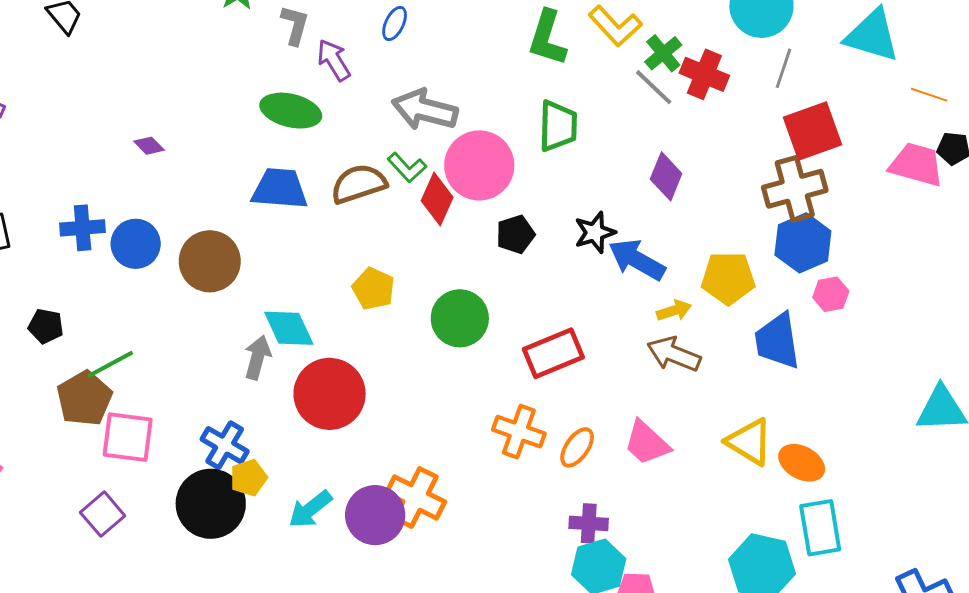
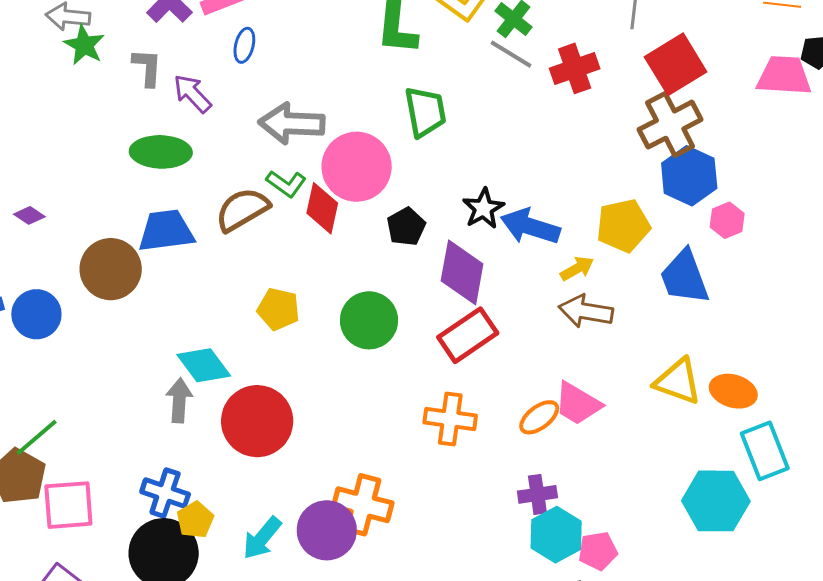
red cross: (704, 74) -> (575, 68), moved, turned -30
purple diamond: (666, 176) -> (462, 272), moved, size x1.4
brown circle: (210, 261) -> (111, 269), moved
orange ellipse: (577, 447) -> (539, 417), moved, turned 30

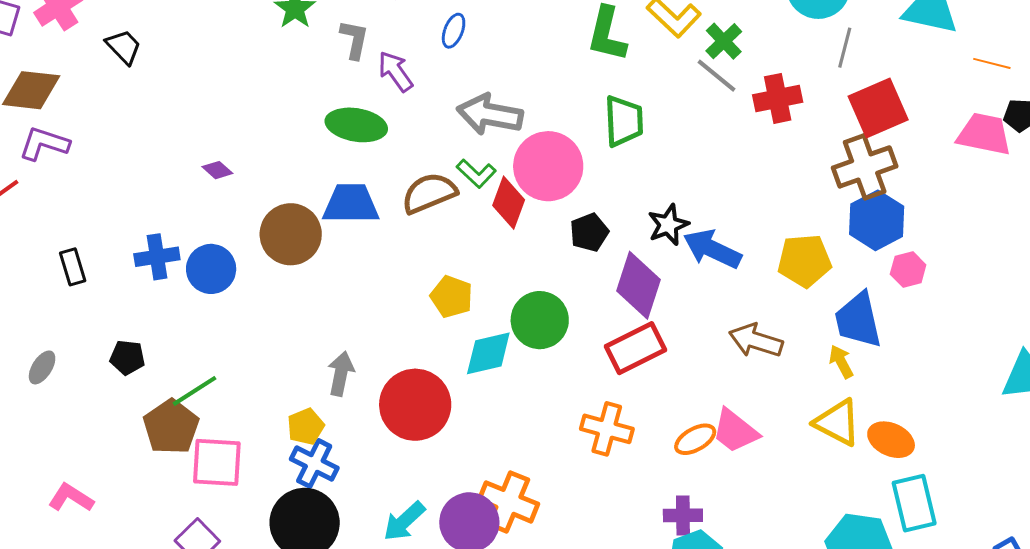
yellow arrow: (577, 269) -> (841, 362), moved, turned -96
cyan diamond: (204, 365) -> (488, 353), moved, turned -74
yellow pentagon: (195, 520) -> (306, 427), moved

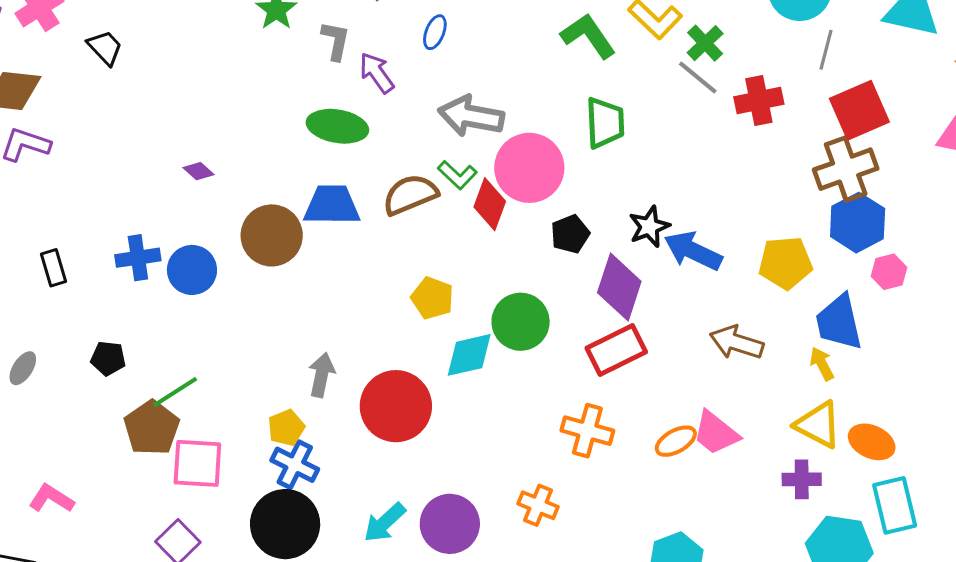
green L-shape: (607, 34) -> (588, 36), turned 132
orange cross: (508, 502) -> (538, 505), moved, size x0.7
purple cross: (683, 515) -> (802, 479), moved

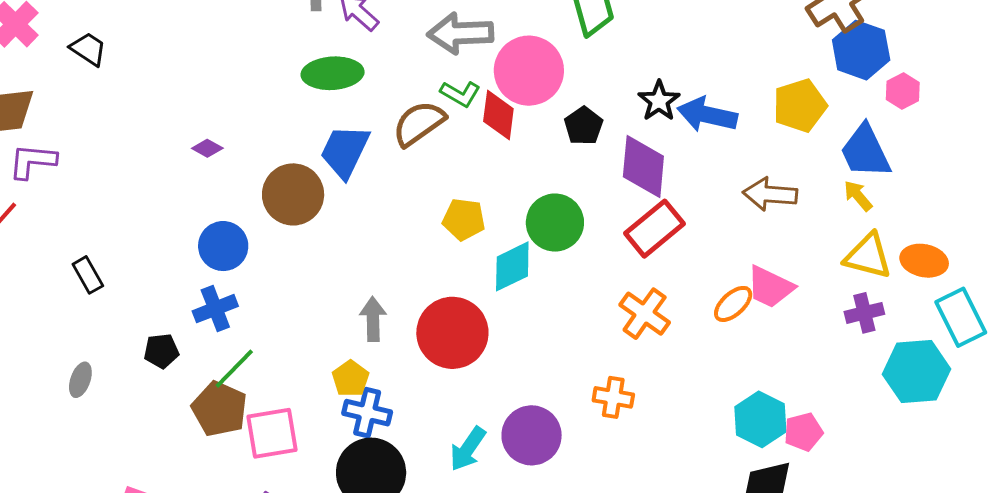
blue trapezoid: (332, 205) -> (345, 151), turned -52
blue cross: (138, 258) -> (215, 309), moved
orange cross: (587, 431) -> (645, 314), turned 33

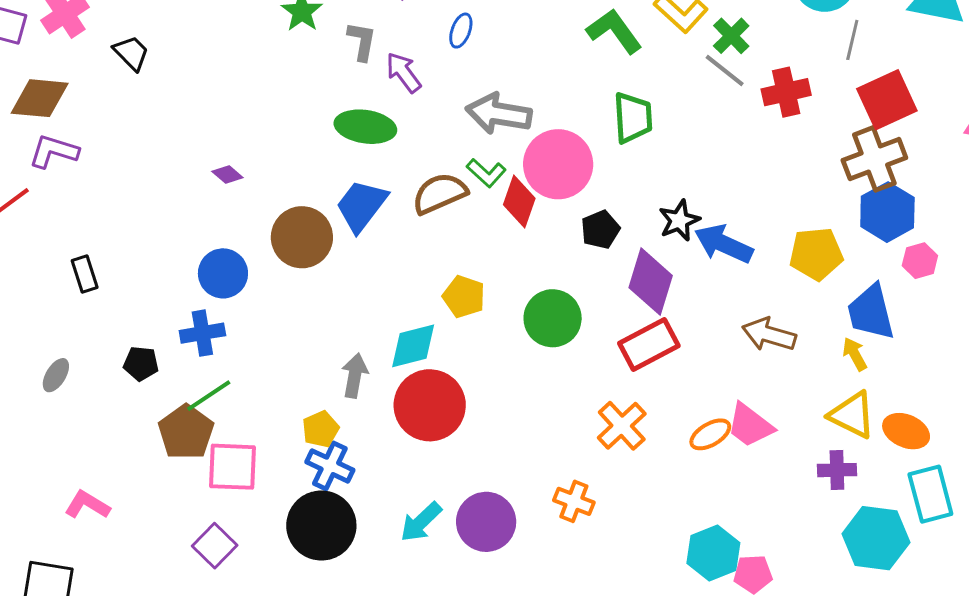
cyan diamond: (512, 266) -> (413, 346), moved

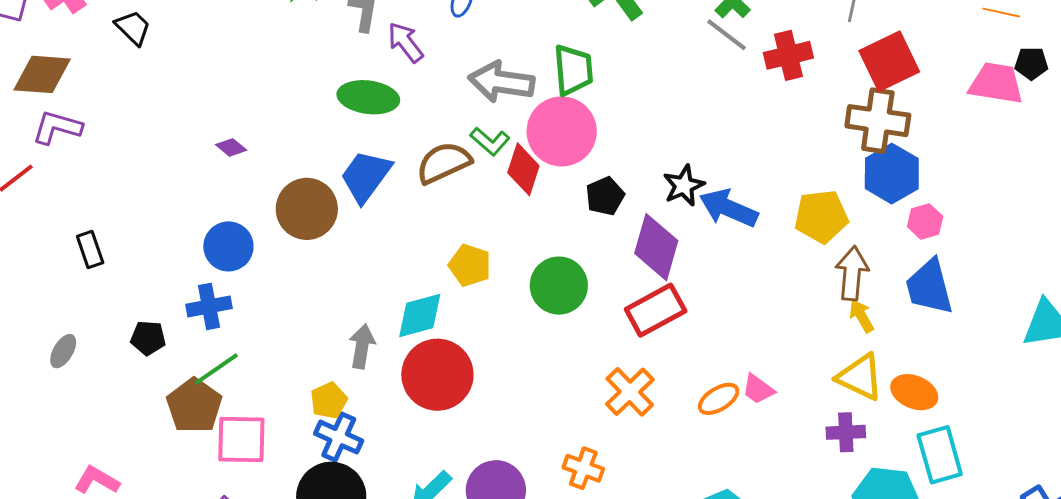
green trapezoid: (633, 118) -> (573, 70), moved
brown cross: (874, 159) -> (878, 121), turned 30
blue trapezoid: (871, 312) -> (929, 287), moved
brown arrow: (769, 335) -> (852, 273), moved, turned 80
pink trapezoid: (750, 425) -> (758, 389), size x0.7

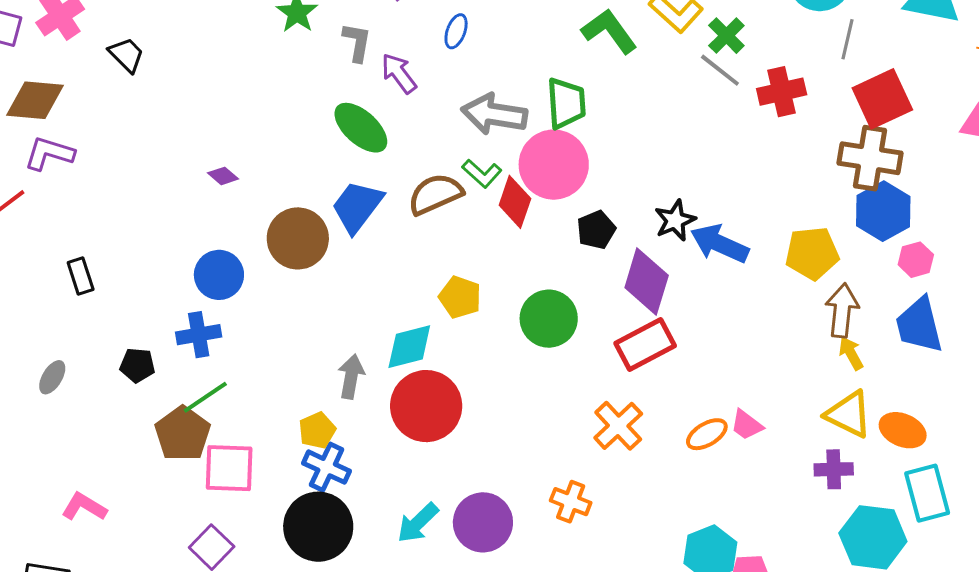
green ellipse: (368, 97) -> (361, 128), turned 34

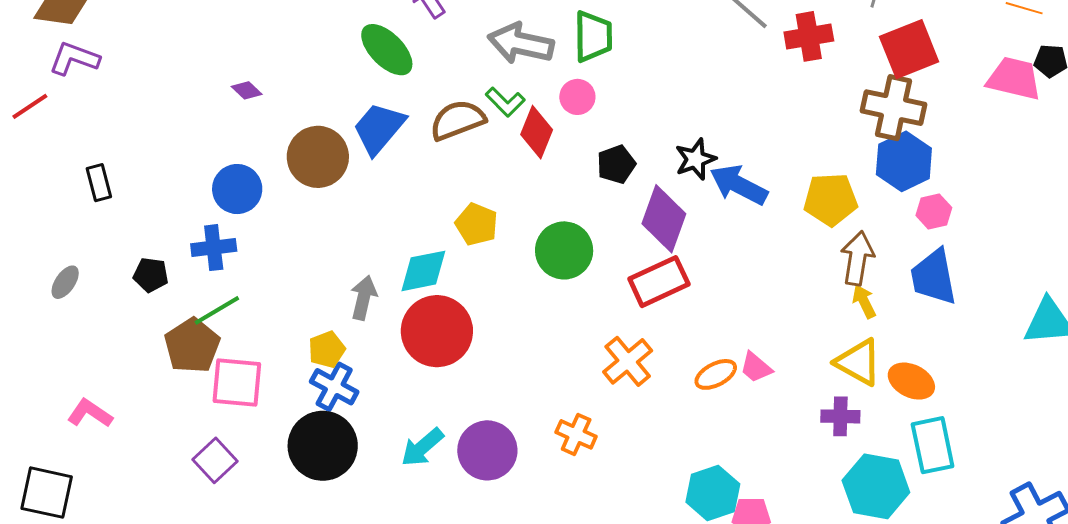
pink circle: (554, 165) -> (577, 97), size x0.5

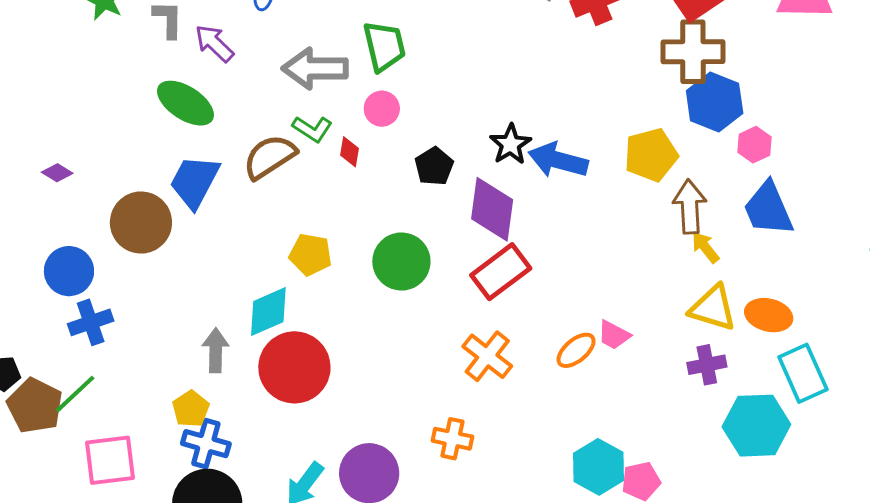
red diamond: (537, 132) -> (349, 152), size x0.6
blue cross: (214, 248) -> (91, 322), moved
brown pentagon: (192, 346) -> (35, 406), moved

